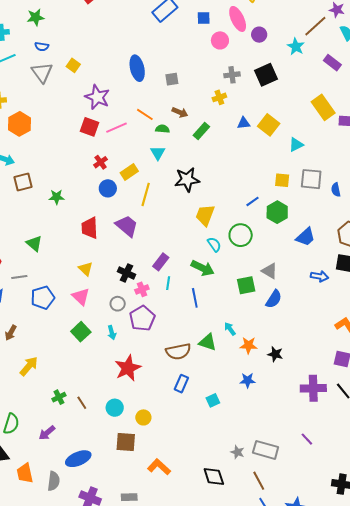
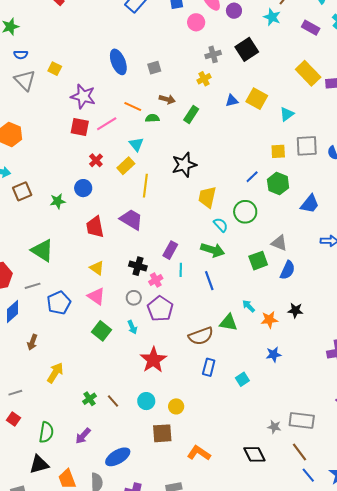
cyan triangle: (158, 153) -> (136, 144), moved
blue circle: (108, 188) -> (83, 188), moved
green triangle: (34, 243) -> (42, 250), size x1.4
black star: (275, 354) -> (295, 310), moved

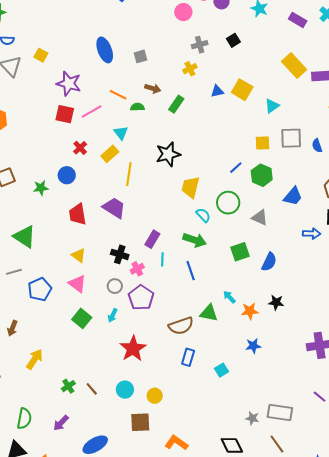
black square: (247, 49) -> (233, 40), size x0.6
gray triangle: (279, 243) -> (260, 218), moved
cyan arrow: (132, 327) -> (113, 315), turned 48

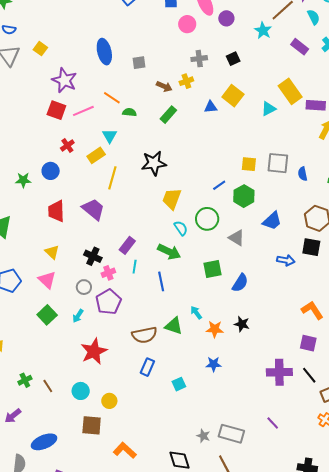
brown arrow: (153, 88) -> (164, 86), moved
yellow square: (242, 90) -> (233, 96), moved
cyan triangle: (272, 106) -> (269, 109), moved

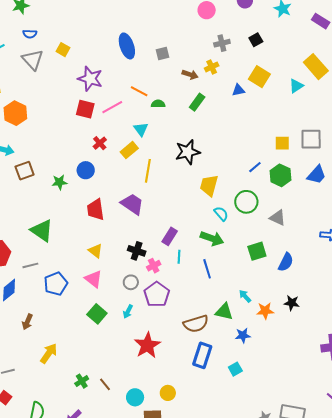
blue trapezoid: (272, 221) -> (317, 175), moved
blue star: (214, 364) -> (243, 335), moved
blue rectangle: (147, 367) -> (202, 355), size x1.4
cyan circle: (81, 391) -> (135, 397), moved

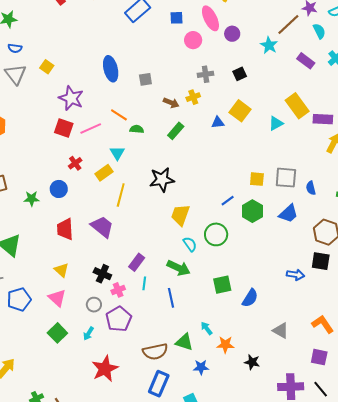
gray triangle: (278, 218) -> (281, 330), moved
black star: (292, 303) -> (252, 362), moved

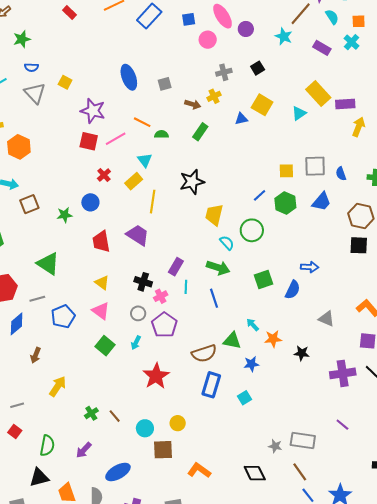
blue arrow: (295, 275) -> (310, 267), moved

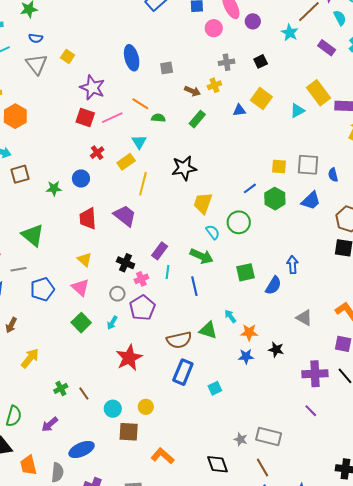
blue arrow: (310, 267) -> (293, 265), turned -102
blue star: (251, 364) -> (246, 356), moved
purple line: (342, 425) -> (311, 411), moved

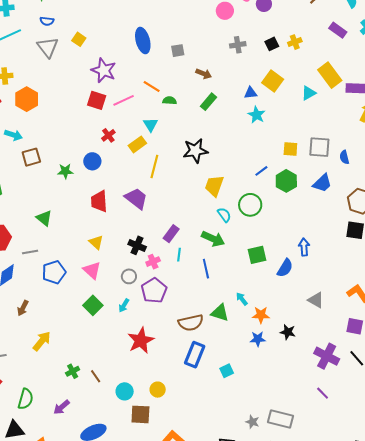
cyan star: (290, 33) -> (257, 115), moved
yellow cross: (214, 85) -> (295, 42), moved
green triangle: (33, 235) -> (44, 218), size x0.7
purple cross: (315, 374) -> (327, 356), turned 30

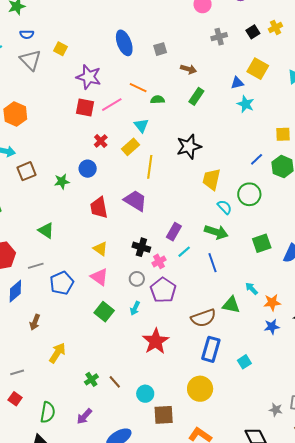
cyan line: (179, 255) -> (184, 252), turned 48
yellow circle: (158, 390) -> (200, 389), moved, size x1.6

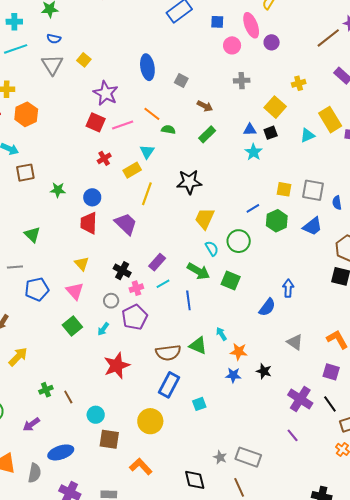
black square: (253, 32) -> (271, 133), moved
gray square: (160, 49) -> (181, 81), turned 32
yellow square: (258, 69) -> (275, 107), moved
blue circle: (88, 169) -> (92, 197), moved
green square: (262, 243) -> (231, 280), moved, turned 30

